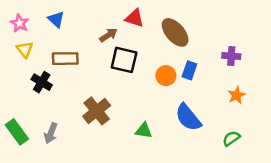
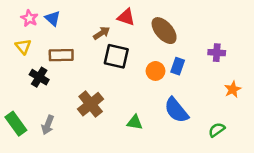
pink star: (19, 23) -> (29, 18), moved
orange star: (237, 95) -> (233, 89), moved

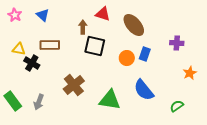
pink star: (29, 18) -> (15, 15), moved
brown arrow: (102, 33) -> (83, 27), turned -56
yellow triangle: (23, 46) -> (19, 49), moved, turned -40
green triangle: (135, 122) -> (110, 100), size x1.6

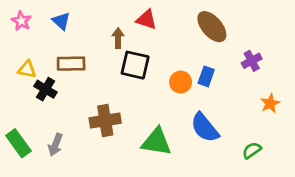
brown ellipse: (134, 25) -> (212, 27), moved
purple cross: (177, 43) -> (252, 61), turned -32
brown cross: (74, 85) -> (105, 120), turned 30

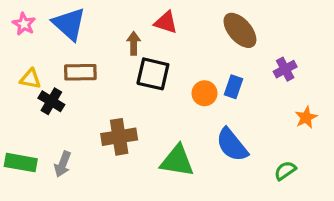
blue triangle: (61, 21) -> (69, 24), size x1.6
green rectangle: (18, 143) -> (21, 163), turned -44

